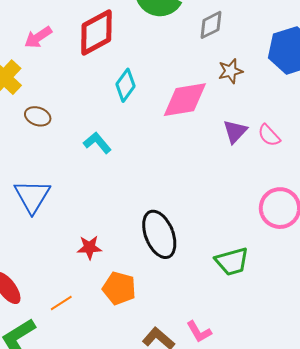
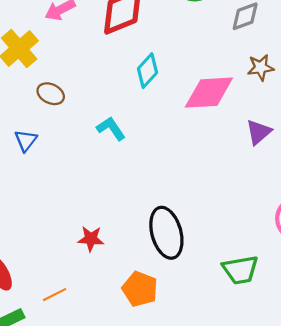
blue triangle: (32, 196) -> (26, 140), moved, size x0.6
orange pentagon: (119, 288) -> (140, 289), moved

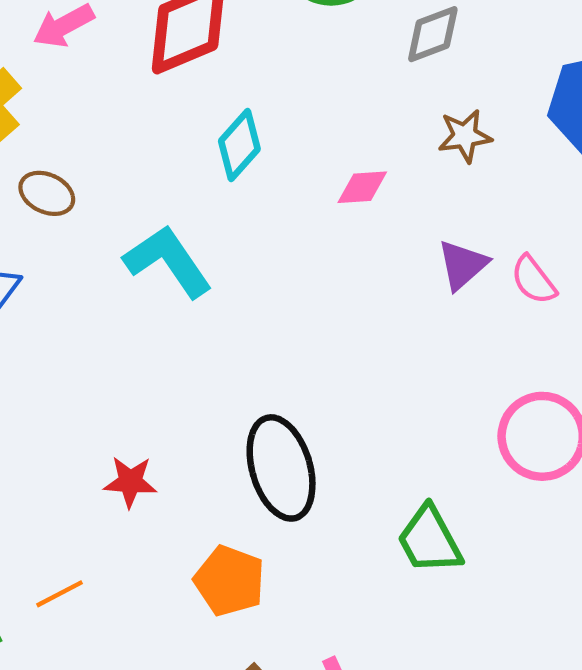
pink diamond: (209, 93) -> (362, 187), size x0.5
cyan L-shape: (111, 128) -> (168, 261), size x1.5
green trapezoid: (240, 270) -> (430, 540), turned 72

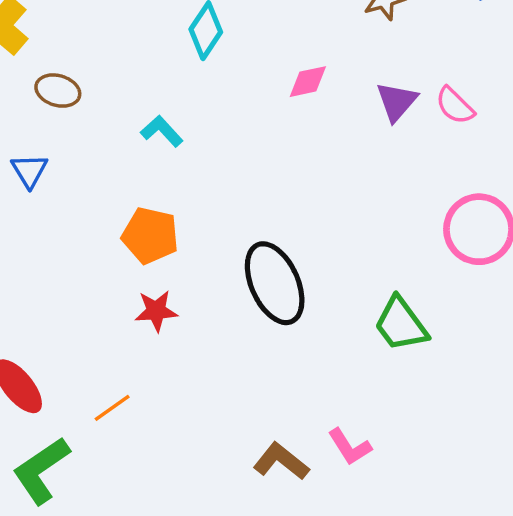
pink diamond: (362, 187) -> (308, 82), moved
cyan L-shape: (168, 261) -> (162, 131), size x0.6
orange pentagon: (230, 581) -> (150, 235), moved

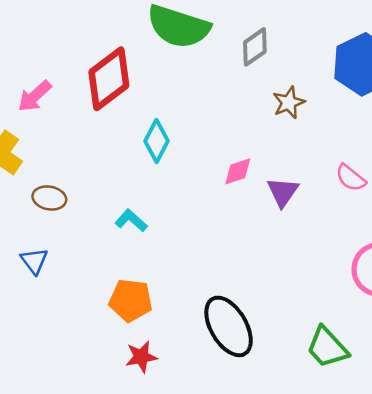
purple triangle: (397, 102) -> (283, 192), moved

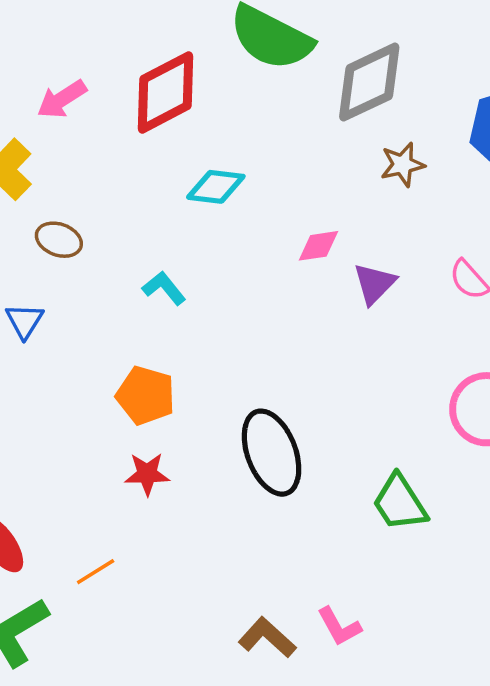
gray diamond: (255, 47) -> (369, 82), size x1.6
cyan diamond: (156, 141) -> (216, 187), turned 60

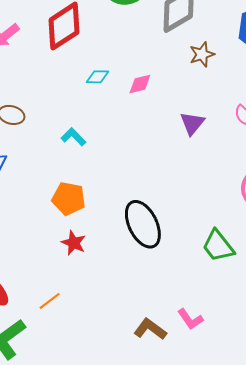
cyan diamond: (216, 187) -> (97, 77), size x0.7
pink diamond: (318, 246) -> (140, 84), moved
red star: (147, 474) -> (74, 243), turned 30

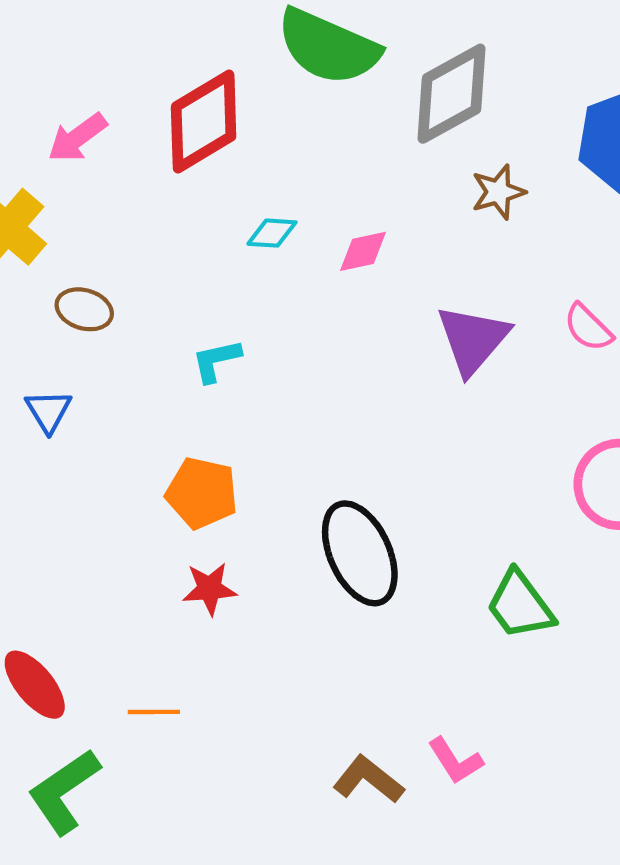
purple triangle: (192, 123) -> (473, 339), size x1.4
cyan L-shape: (73, 137) -> (216, 361), turned -60
red star: (74, 243) -> (210, 589), turned -30
orange line: (50, 301) -> (154, 712), turned 35

